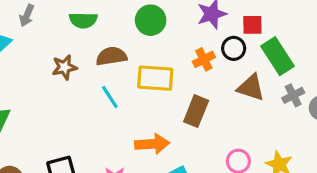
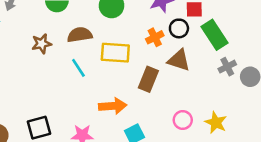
brown triangle: (251, 88) -> (179, 60), moved

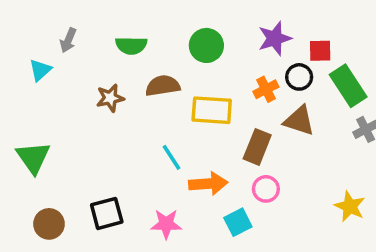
cyan line: (78, 68) -> (171, 157), moved
pink circle: (183, 120) -> (266, 189), moved

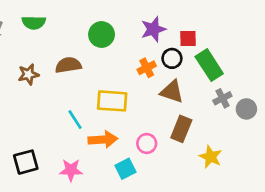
green semicircle: (131, 45) -> (34, 23), moved
yellow rectangle: (212, 110) -> (112, 101), moved
brown rectangle: (257, 147) -> (181, 129), moved

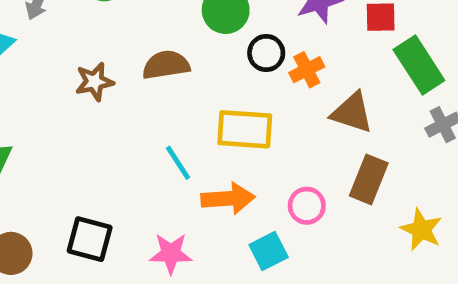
black circle: (172, 58) -> (266, 53), moved
black square: (26, 162) -> (90, 239), turned 30

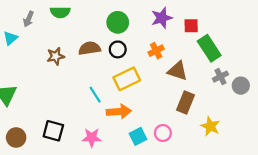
black circle: (266, 53) -> (118, 49), moved
yellow rectangle: (245, 129) -> (127, 79), turned -30
pink circle: (307, 206) -> (163, 133), moved

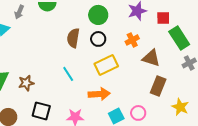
brown semicircle: (89, 48) -> (73, 38), turned -72
brown star: (56, 56) -> (26, 83), moved
cyan line: (95, 95) -> (68, 74), moved

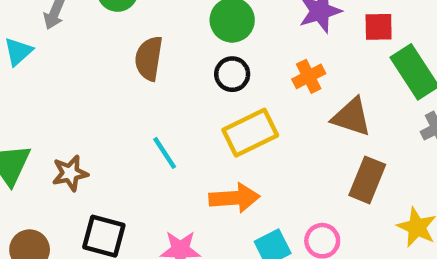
brown semicircle: (73, 38) -> (149, 58), moved

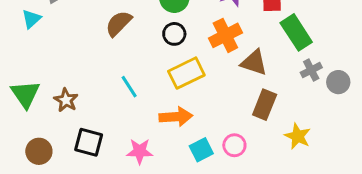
brown semicircle: (149, 58) -> (119, 23), turned 36
orange cross: (309, 76) -> (225, 35), size x1.5
brown star: (70, 173) -> (66, 100), turned -30

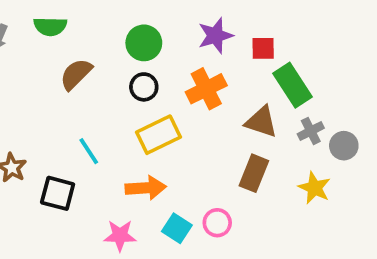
brown triangle: (254, 63) -> (261, 122), moved
yellow star: (298, 136) -> (314, 188), moved
black square: (89, 142) -> (58, 193), moved
cyan square: (201, 150) -> (177, 228), turned -30
pink star: (140, 151) -> (120, 236), moved

